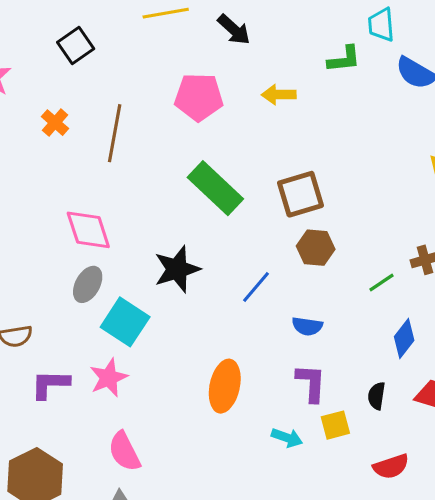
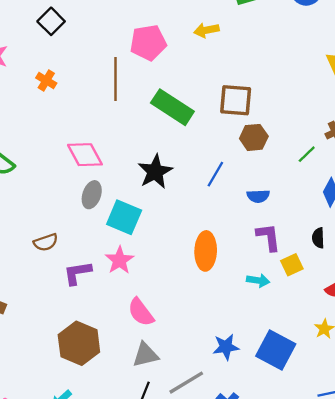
brown line: (115, 133) -> (115, 79), moved
brown square: (301, 194) -> (236, 100), turned 32

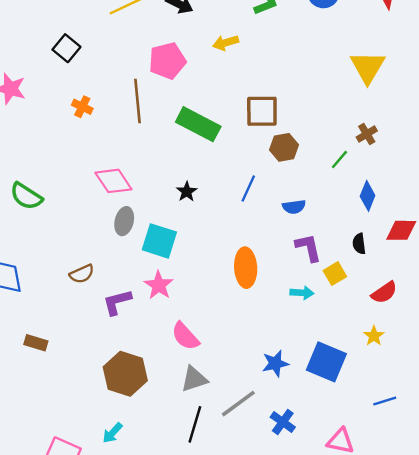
orange cross: (46, 80) -> (82, 107), moved
black star: (155, 172) -> (187, 192), size x0.6

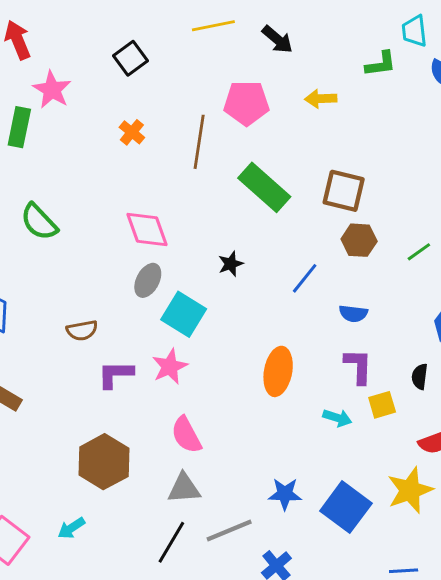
green line: (339, 159) -> (419, 252), moved
yellow star: (374, 336) -> (410, 490), size x1.8

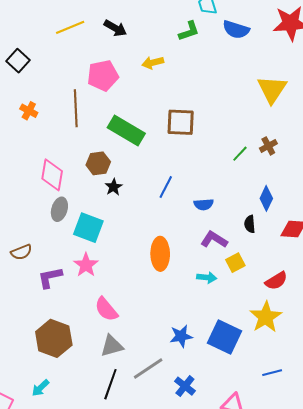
pink diamond: (147, 230) -> (52, 175), turned 40
brown hexagon: (359, 240) -> (98, 163), moved
purple L-shape: (358, 366) -> (214, 240), turned -48
black semicircle: (420, 377) -> (250, 224), moved

